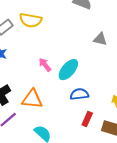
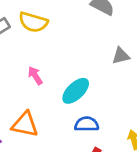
gray triangle: (100, 39) -> (121, 56), turned -32
pink arrow: (45, 65) -> (35, 76), moved

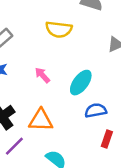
yellow semicircle: (33, 22) -> (59, 29), moved

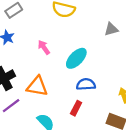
red rectangle: (107, 139) -> (76, 108), moved

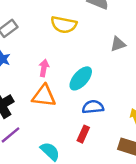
pink arrow: (44, 47) -> (44, 68), turned 48
orange triangle: (37, 86) -> (44, 96), moved

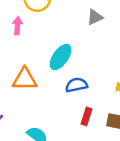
pink arrow: (44, 68) -> (17, 26), moved
red rectangle: (83, 134) -> (87, 116), moved

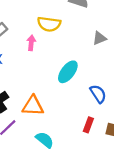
orange triangle: (25, 79) -> (33, 106), moved
blue semicircle: (76, 85) -> (98, 94), moved, turned 66

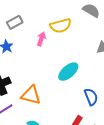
yellow semicircle: (49, 24) -> (61, 26), turned -35

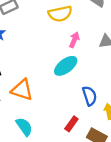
pink arrow: (41, 39) -> (74, 40), moved

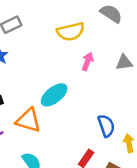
cyan ellipse: (66, 66) -> (54, 95), moved

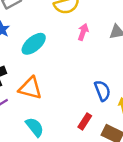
cyan ellipse: (54, 95) -> (34, 44), moved

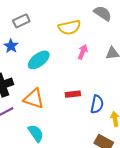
blue semicircle: (102, 91) -> (97, 104), turned 30
red rectangle: (85, 121) -> (73, 94), moved, turned 48

